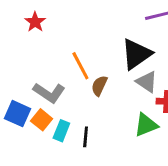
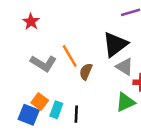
gray L-shape: (49, 93) -> (43, 63), moved
blue square: (17, 114) -> (29, 115), moved

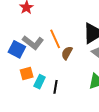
orange square: (40, 102) -> (27, 73), turned 32
blue square: (29, 115) -> (17, 49), moved

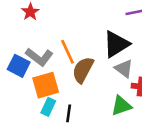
brown semicircle: (67, 53) -> (83, 70), size x1.5
orange square: (27, 73) -> (46, 85), moved, size x1.5

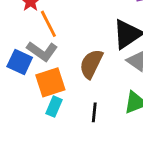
orange line: (68, 52) -> (48, 24), moved
black line: (69, 113) -> (94, 112), moved

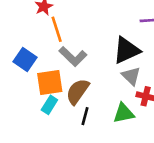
gray L-shape: (42, 51) -> (73, 56), moved
brown semicircle: (91, 64) -> (78, 91), moved

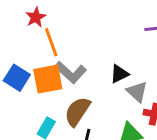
black triangle: (127, 50) -> (119, 74), moved, size x0.6
orange square: (50, 83) -> (48, 79), moved

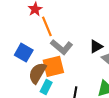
orange square: (48, 79) -> (53, 66), moved
brown semicircle: (77, 111) -> (37, 73), moved

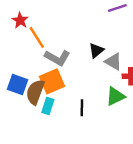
blue square: (24, 53) -> (17, 85), moved

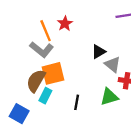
red star: (20, 20) -> (65, 24), moved
gray L-shape: (57, 58) -> (42, 50), moved
blue square: (17, 85) -> (19, 114), moved

